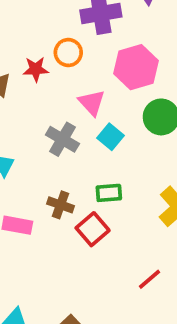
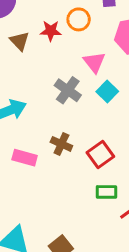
green rectangle: (109, 193) -> (106, 192), moved
red square: (93, 229) -> (100, 154), moved

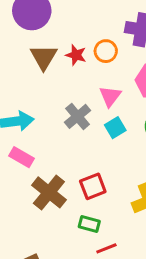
brown triangle: (20, 41) -> (44, 57), size x1.4
brown cross: (61, 144) -> (49, 192), moved, size x1.6
pink rectangle: (25, 158) -> (21, 157), moved

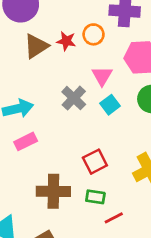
brown triangle: (44, 57) -> (36, 46), turned 32
pink rectangle: (21, 157) -> (26, 141), turned -50
brown cross: (49, 192) -> (53, 191), moved, turned -32

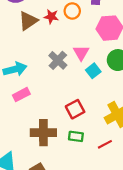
pink triangle: (102, 76) -> (81, 53), moved
cyan square: (110, 105) -> (93, 71), moved
red line: (114, 218) -> (105, 144), moved

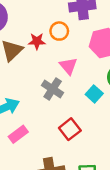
pink triangle: (81, 53) -> (68, 66), moved
red square: (75, 109) -> (70, 129), moved

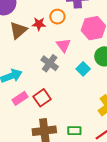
red square: (70, 129) -> (42, 98), moved

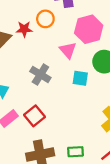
pink triangle: (63, 45) -> (68, 50), moved
cyan square: (83, 69) -> (80, 78), turned -32

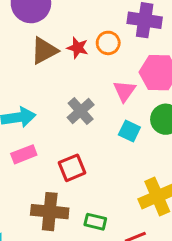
red square: (35, 116) -> (72, 168), moved

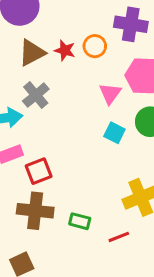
gray cross: (81, 111) -> (36, 95), moved
red square: (72, 168) -> (39, 171), moved

